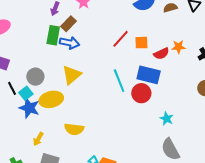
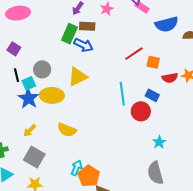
brown rectangle: (69, 24) -> (87, 26), turned 35
blue rectangle: (149, 75) -> (152, 95), size x0.6

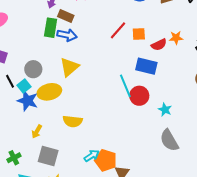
brown rectangle: (87, 26) -> (66, 16), turned 35
cyan line: (122, 94) -> (125, 86), moved
blue rectangle: (152, 95) -> (146, 66), size x1.5
red circle: (141, 111) -> (139, 96), moved
cyan arrow: (77, 168) -> (92, 156), turned 49

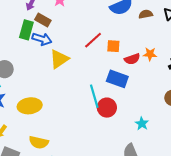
yellow triangle: (69, 67) -> (59, 59), moved
yellow ellipse: (49, 92) -> (30, 106), moved
cyan star: (165, 110) -> (142, 124), moved
yellow semicircle: (73, 121) -> (39, 142), moved

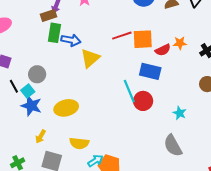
brown rectangle: (43, 20) -> (48, 16), moved, turned -42
red line: (93, 40) -> (122, 36), turned 30
orange square: (113, 46) -> (143, 39), size x1.5

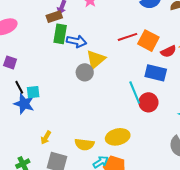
orange square: (143, 39) -> (148, 41), turned 30
gray circle: (37, 74) -> (85, 72), moved
cyan square: (28, 91) -> (33, 92), turned 32
blue star: (31, 106) -> (24, 104), moved
yellow ellipse: (66, 108) -> (118, 137), moved

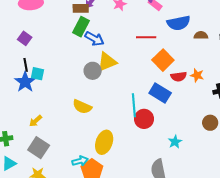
red line: (127, 37) -> (146, 37), moved
yellow ellipse: (118, 137) -> (104, 142), turned -75
yellow semicircle: (84, 144) -> (82, 107), moved

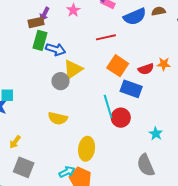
brown semicircle: (201, 35) -> (159, 11), moved
orange square: (163, 60) -> (118, 66), moved

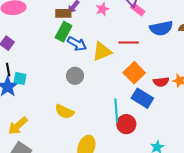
yellow triangle: (73, 69) -> (102, 52), moved
yellow arrow: (15, 142) -> (18, 126), size x1.5

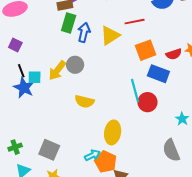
blue arrow: (77, 44) -> (84, 32), turned -96
orange square: (134, 73) -> (146, 50), turned 35
gray circle: (75, 76) -> (75, 65), moved
yellow arrow: (18, 126) -> (57, 70), moved

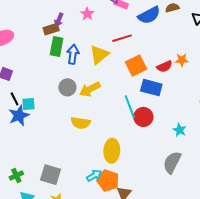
yellow arrow: (57, 70) -> (90, 89), moved, turned 30
blue star: (24, 88) -> (19, 115), turned 30
gray semicircle: (171, 150) -> (172, 162), turned 55

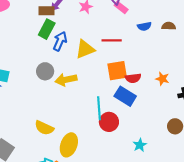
blue semicircle: (149, 15) -> (144, 26), size x0.6
red semicircle: (164, 66) -> (133, 78), moved
yellow semicircle: (81, 123) -> (44, 128), moved

